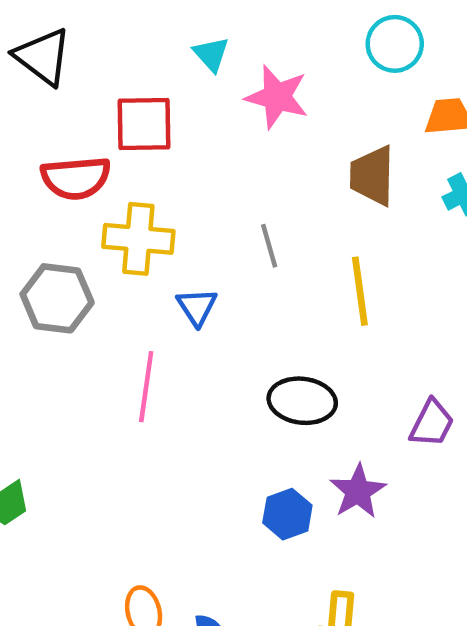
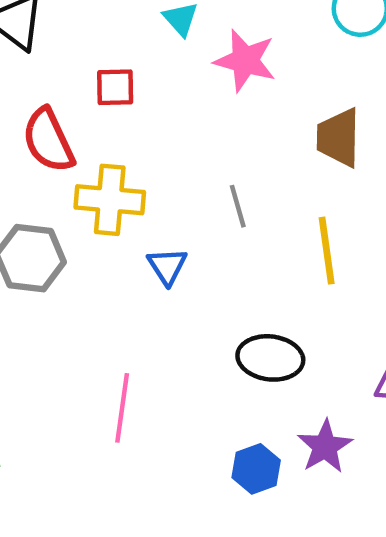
red square: (144, 124) -> (115, 87), size x0.7
red semicircle: (76, 178) -> (48, 140), turned 70
pink line: (146, 387) -> (122, 408), moved

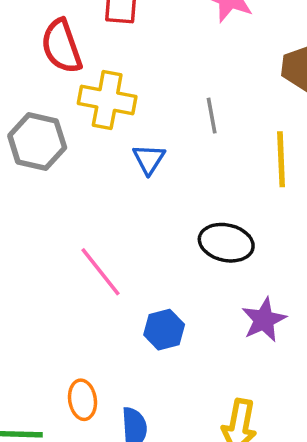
pink line: (122, 408) -> (101, 272), turned -52
blue hexagon: (256, 469) -> (164, 330), moved

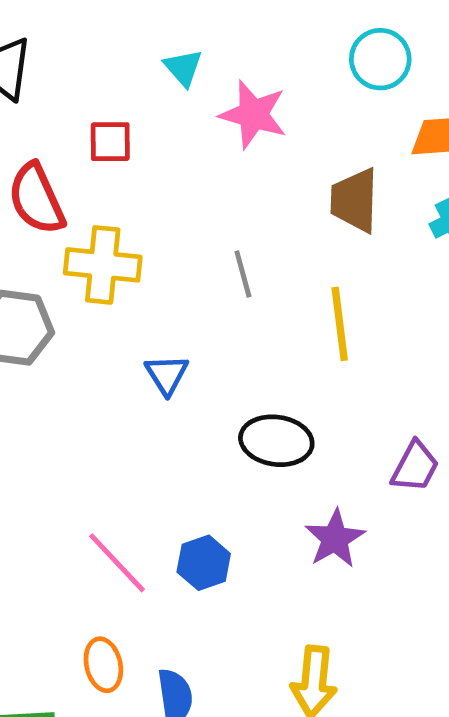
blue triangle: (149, 159) -> (167, 375), moved
pink line: (101, 272) -> (117, 563), moved

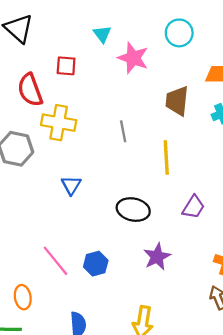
cyan circle: (380, 59) -> (179, 33), moved
blue triangle: (167, 375) -> (71, 185), moved
purple trapezoid: (415, 467) -> (193, 207), moved
orange ellipse: (103, 665) -> (23, 297), moved

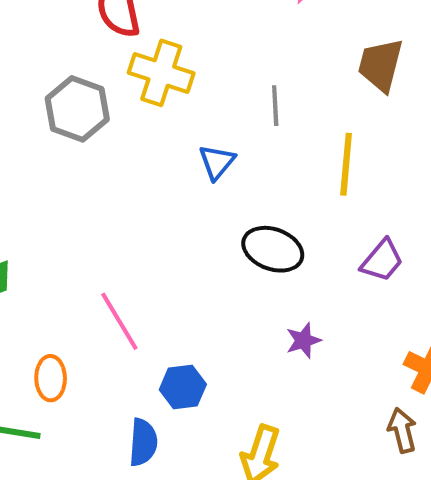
blue triangle: (71, 185) -> (217, 162), moved
purple star: (157, 257) -> (303, 340), size x0.7
blue hexagon: (96, 264) -> (183, 387), moved

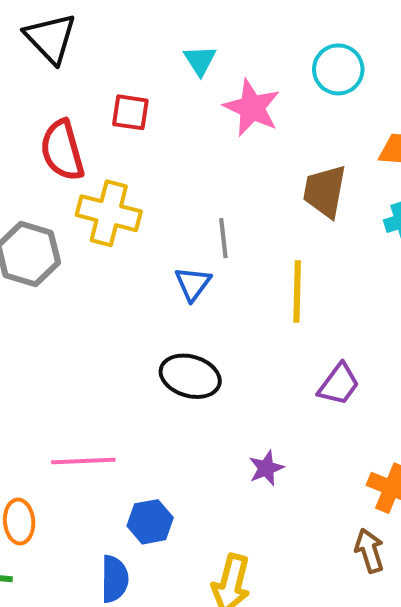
blue triangle: (217, 162) -> (193, 284), moved
black ellipse: (273, 249) -> (190, 376), moved
pink line: (119, 321) -> (83, 461), turned -58

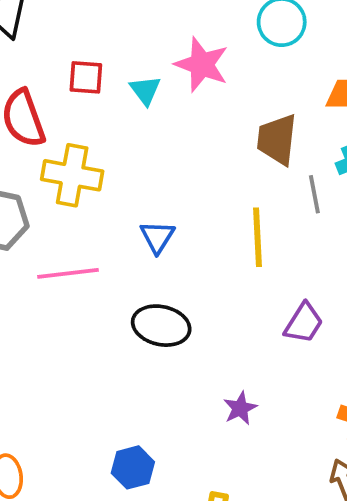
cyan triangle: (200, 60) -> (145, 90), moved
gray line: (223, 238) -> (314, 194), moved
pink line: (83, 461) -> (68, 273), moved

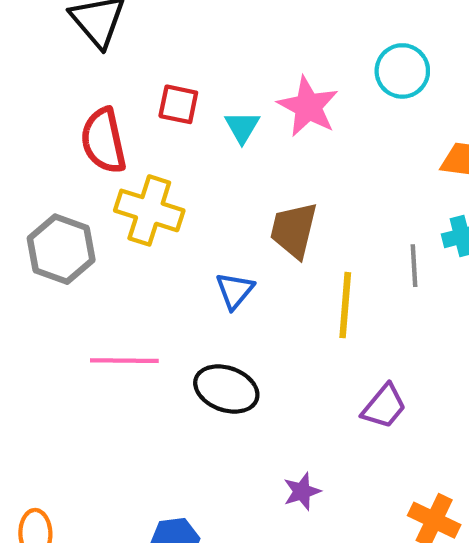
brown trapezoid: (277, 139) -> (294, 230), moved
pink line: (68, 273) -> (124, 361), moved

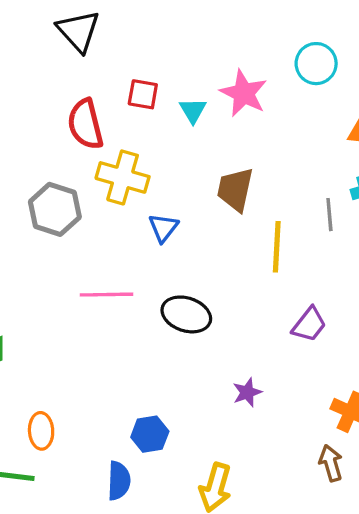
blue triangle: (235, 291) -> (163, 228), moved

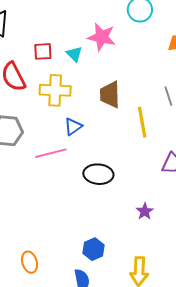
yellow cross: (123, 177) -> (55, 90), moved
blue triangle: (163, 228) -> (73, 127), turned 30
pink line: (106, 295) -> (51, 153), moved

